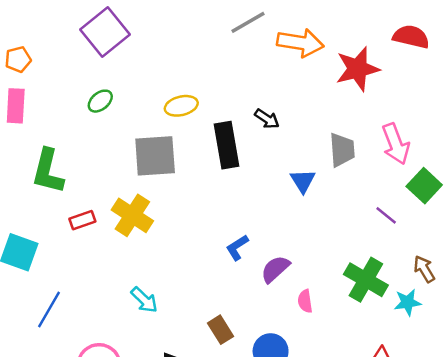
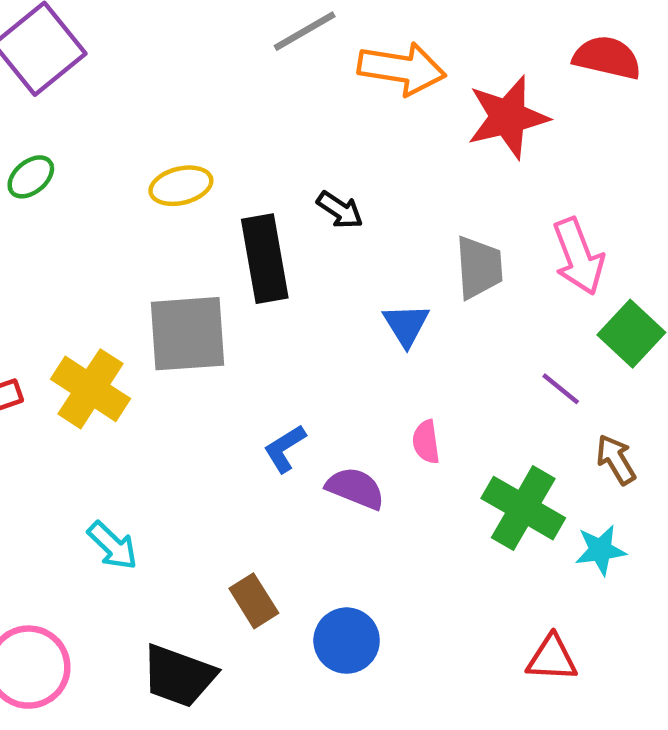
gray square: (155, 156) -> (188, 334), moved
purple semicircle: (275, 269) -> (355, 488), turned 64
brown arrow: (424, 269) -> (616, 460), moved
pink semicircle: (305, 301) -> (426, 442), moved

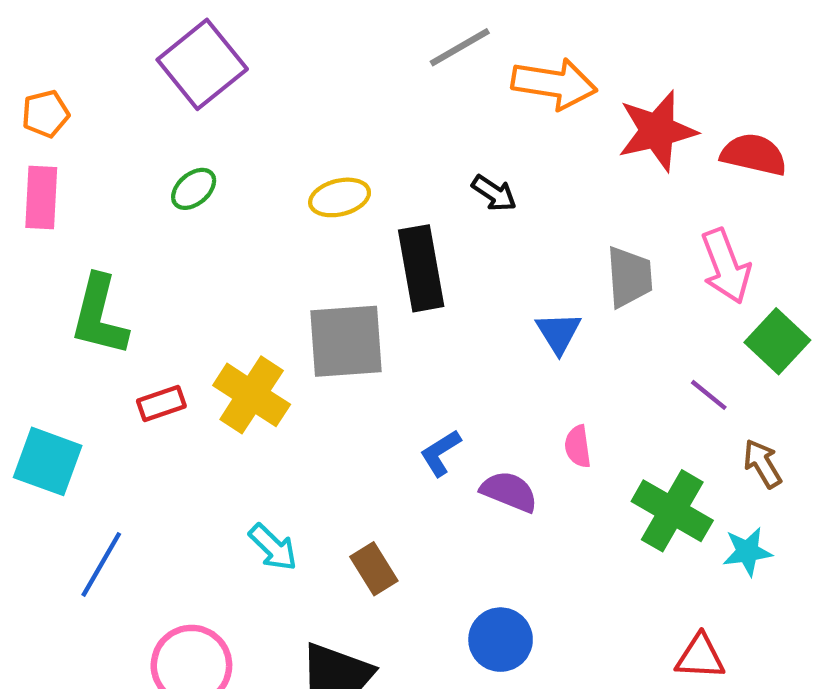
red semicircle: (607, 58) -> (754, 155), moved
black arrow: (340, 210) -> (494, 193), moved
brown rectangle: (254, 601) -> (374, 569), moved

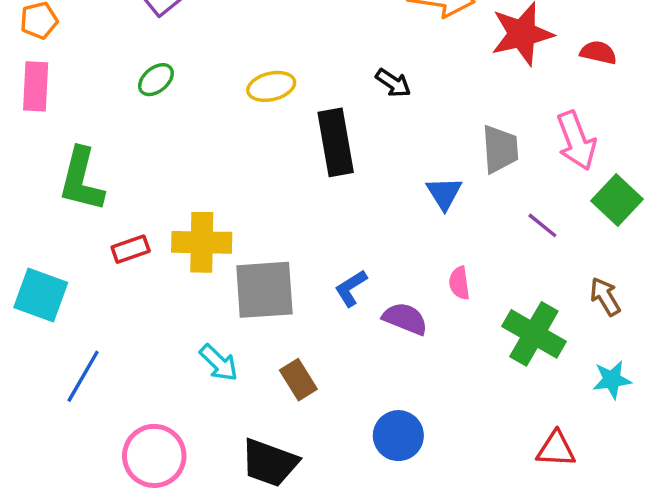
red semicircle: (754, 155) -> (598, 53), size x0.7
gray square: (346, 341) -> (264, 290), moved
yellow cross: (252, 395) -> (202, 242), turned -32
purple line: (709, 395) -> (542, 225), moved
cyan star: (747, 552) -> (612, 380), moved

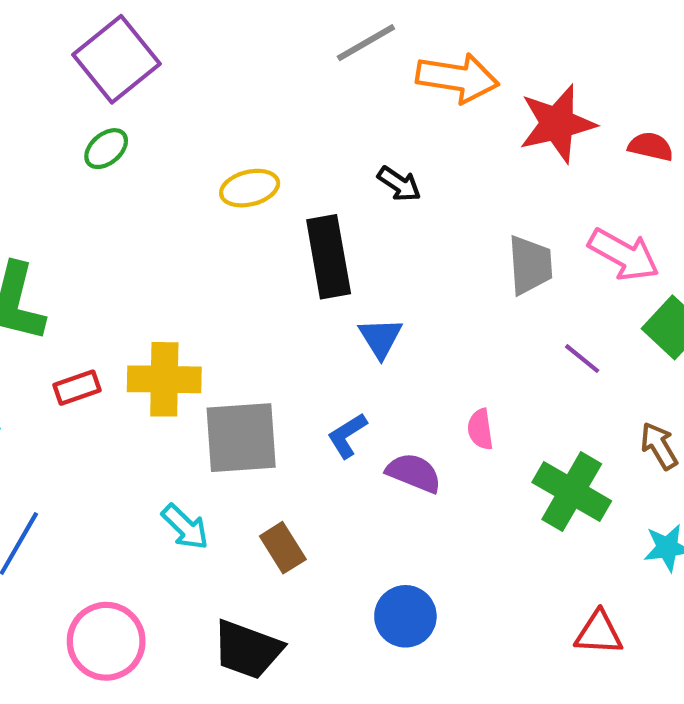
green ellipse: (156, 80) -> (106, 149), moved
pink arrow: (576, 141) -> (624, 255), turned -40
blue triangle: (444, 193) -> (380, 338), moved

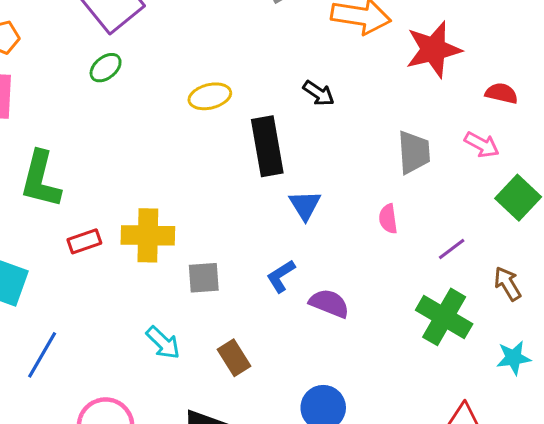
red semicircle: (651, 147) -> (502, 93), moved
pink arrow: (624, 255) -> (482, 145), size x0.7
purple line: (582, 359) -> (452, 249), moved, turned -76
pink semicircle: (480, 429) -> (388, 219), moved
gray square: (241, 438) -> (204, 278), size x0.6

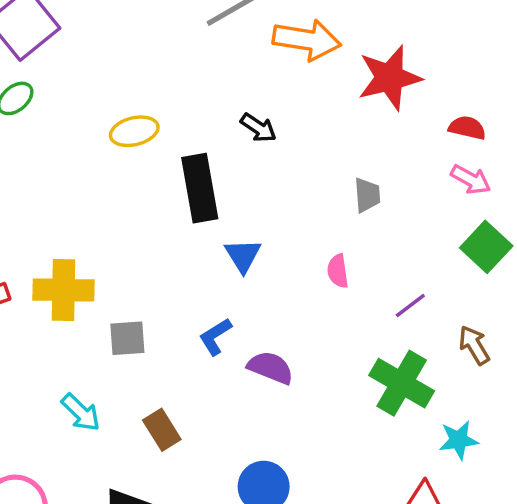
pink arrow: (482, 145) -> (471, 180), moved
gray trapezoid: (414, 152) -> (367, 195), size x0.7
cyan star: (514, 358) -> (459, 440), moved

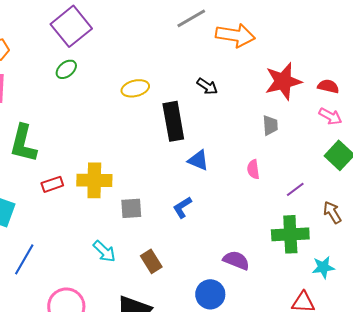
red star: (390, 78) -> (283, 81), moved
blue triangle: (243, 255) -> (198, 160), turned -35
purple semicircle: (271, 368) -> (236, 260), moved
green cross: (402, 383) -> (290, 234), turned -33

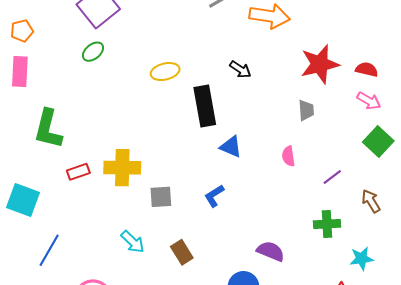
green cross: (290, 234) -> (327, 224), size x0.7

